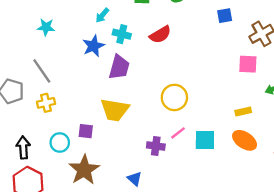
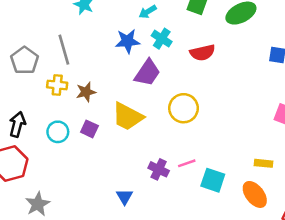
yellow circle: (174, 97) -> (184, 108), moved
brown star: (84, 170) -> (86, 92), moved, size x0.6

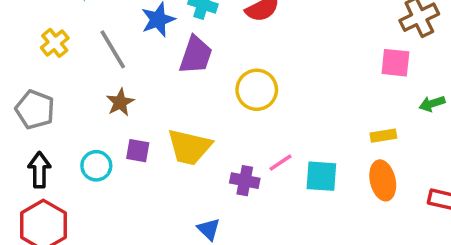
gray line: (64, 50) -> (113, 49), moved
gray pentagon: (25, 60) -> (35, 110), moved
yellow cross: (57, 85) -> (55, 43), moved, turned -30
yellow trapezoid: (128, 117) -> (189, 147), moved
orange ellipse: (255, 194) -> (383, 180), turned 40

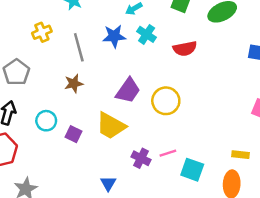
purple trapezoid: (196, 55) -> (128, 91), moved
purple square: (138, 151) -> (74, 134), moved

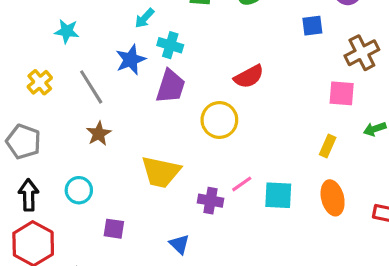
red semicircle: (185, 49) -> (249, 77), moved
purple trapezoid: (128, 91) -> (171, 86), moved
purple square: (74, 134) -> (114, 229), moved
yellow rectangle: (240, 155) -> (328, 146), moved, turned -56

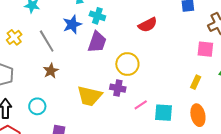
red semicircle: (249, 77) -> (148, 25), moved
purple cross: (210, 201) -> (118, 88), moved

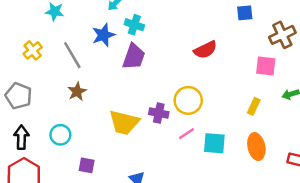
red semicircle: (148, 25) -> (205, 50), moved
yellow circle: (127, 64) -> (188, 100), moved

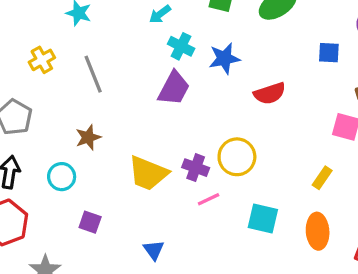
blue star: (103, 35) -> (224, 58), moved
brown star: (77, 92) -> (88, 137), moved
pink line: (187, 134) -> (209, 199), moved

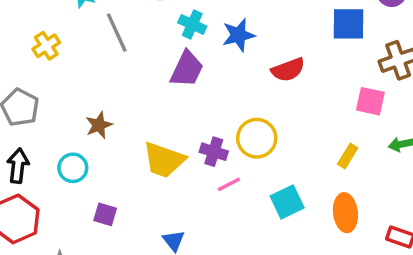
blue square: (329, 53) -> (349, 24), size x1.5
gray line: (93, 74) -> (117, 32), moved
cyan square: (263, 218) -> (287, 202), turned -36

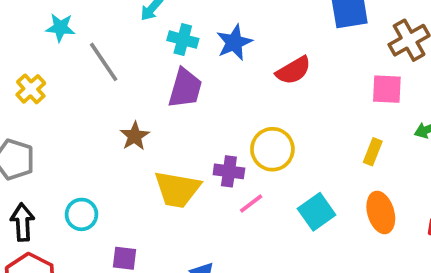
brown star: (99, 125) -> (135, 136), moved

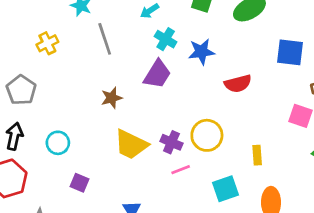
yellow rectangle: (373, 152) -> (257, 155), moved, turned -42

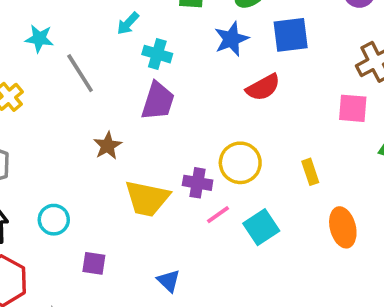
blue star: (201, 52) -> (231, 39), moved
blue square: (290, 52) -> (291, 35), moved
cyan square: (226, 189) -> (261, 227), moved

